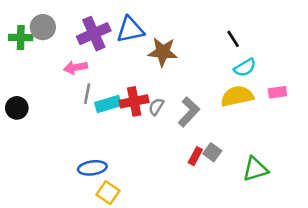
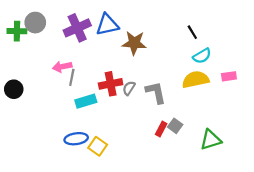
pink arrow: (75, 68) -> (62, 67), moved
cyan rectangle: (108, 104) -> (86, 101), moved
gray L-shape: (189, 112) -> (156, 92), turned -55
yellow square: (108, 193) -> (98, 146), moved

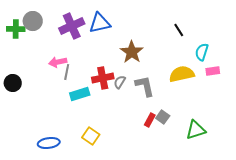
brown star: (134, 43) -> (132, 52), moved, turned 30
cyan semicircle: (202, 56) -> (202, 52), moved, turned 138
blue ellipse: (76, 139) -> (49, 143), moved

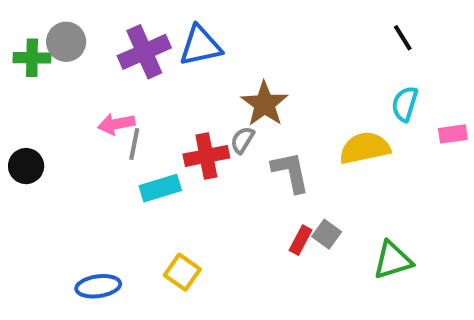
black line: (179, 30) -> (403, 38), moved
pink rectangle: (213, 71) -> (453, 134), moved
gray semicircle: (120, 82) -> (242, 140), moved

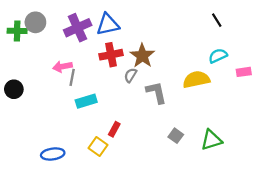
cyan semicircle: (405, 104) -> (218, 56), turned 48
red cross: (206, 156) -> (111, 55), moved
gray square: (327, 234) -> (176, 136), moved
red rectangle: (301, 240) -> (114, 129), moved

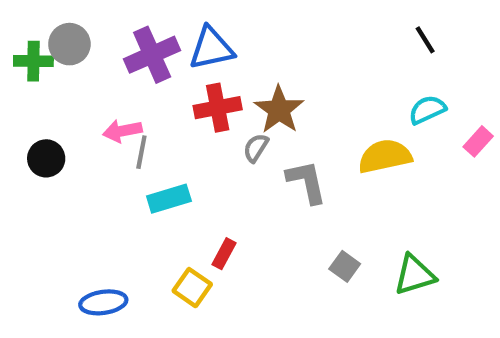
pink rectangle: (244, 72) -> (478, 141), turned -40
black circle: (14, 89) -> (46, 158), moved

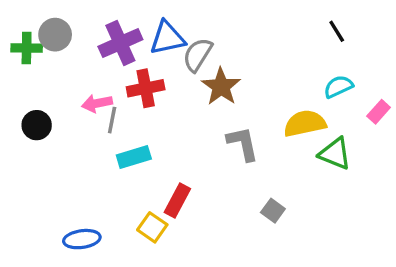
red cross: (218, 108) -> (146, 88), moved
gray semicircle: (256, 148) -> (198, 55), moved, size x1.5
red rectangle: (224, 254) -> (177, 201), size x1.4
green triangle: (415, 275) -> (335, 154), moved, turned 39

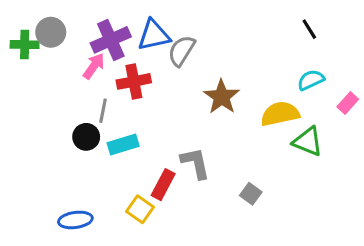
brown star: (221, 87) -> (222, 97), moved
pink arrow: (97, 103) -> (94, 66), moved, turned 136
black circle: (37, 125) -> (86, 137), moved
gray L-shape: (243, 144) -> (195, 163), moved

